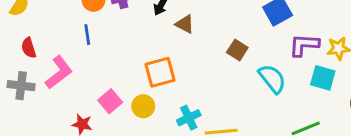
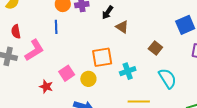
cyan semicircle: (272, 79) -> (167, 78), moved
cyan cross: (189, 118) -> (128, 71), moved

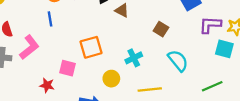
orange square: (102, 57) -> (91, 47), moved
pink square: (67, 73) -> (67, 68), turned -35
yellow circle: (88, 79) -> (111, 79), moved

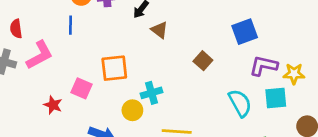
cyan square: (224, 49) -> (276, 98), turned -30
cyan cross: (134, 58) -> (151, 93), moved
cyan semicircle: (178, 61) -> (240, 103), moved

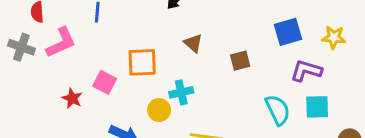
brown triangle: (159, 30) -> (193, 43), moved
brown square: (203, 61) -> (240, 61), turned 30
yellow star: (294, 74) -> (334, 37), moved

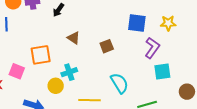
blue square: (288, 32) -> (137, 23), turned 30
purple L-shape: (306, 71) -> (152, 48), turned 115
cyan semicircle: (278, 110) -> (119, 83), moved

